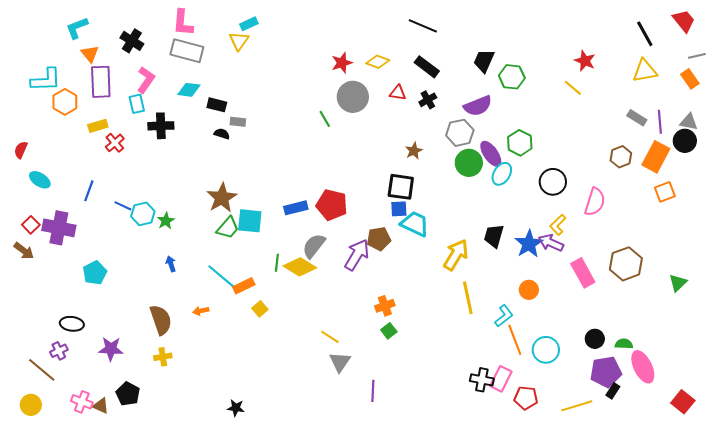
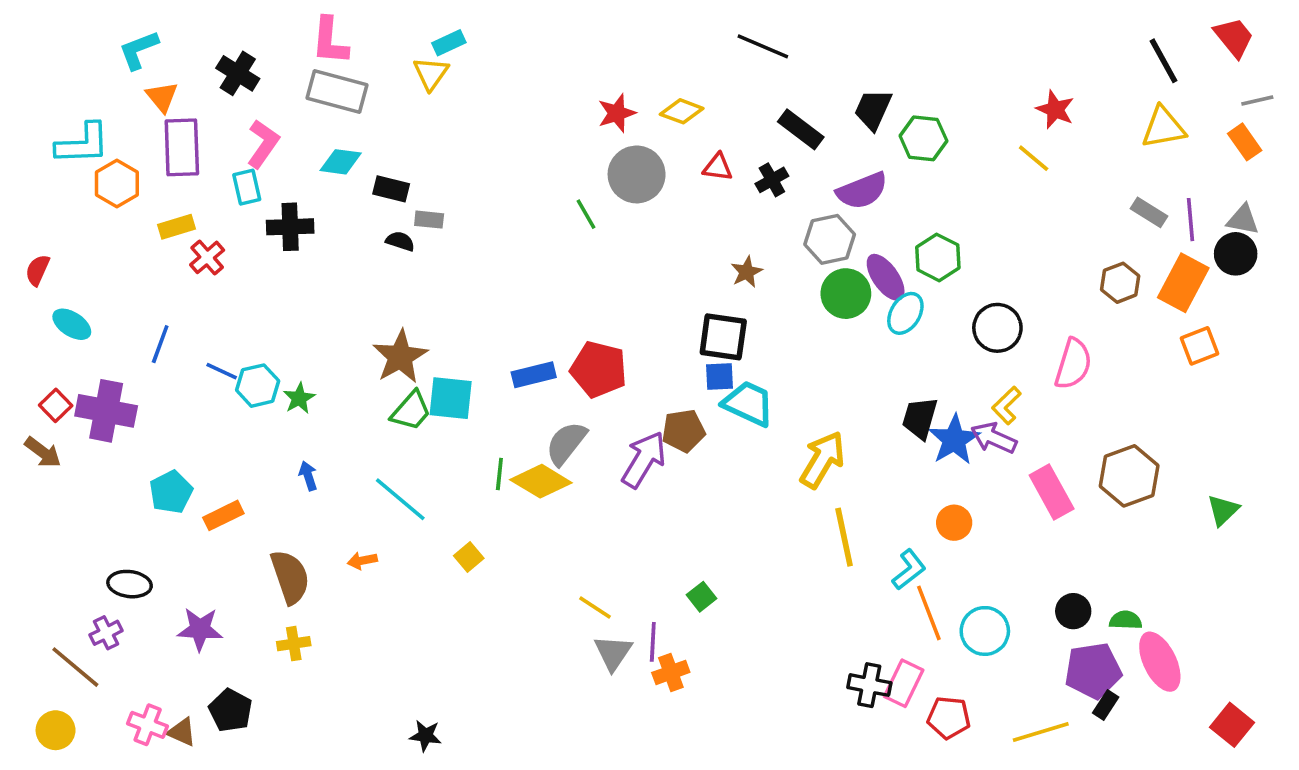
black rectangle: (427, 67) -> (801, 129), moved
black trapezoid: (494, 236) -> (920, 418), moved
orange rectangle: (244, 286) -> (223, 515), moved
orange cross: (385, 306) -> (671, 672), moved
purple line: (373, 391) -> (653, 642), moved

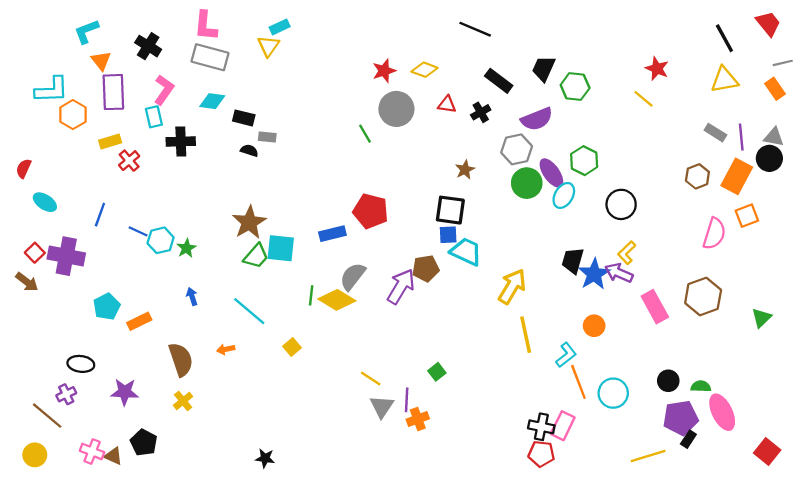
pink semicircle: (1073, 364) -> (714, 234), moved
red pentagon: (599, 369) -> (371, 211), moved
yellow cross: (294, 644) -> (183, 401), turned -30
red pentagon: (949, 718) -> (541, 454), moved

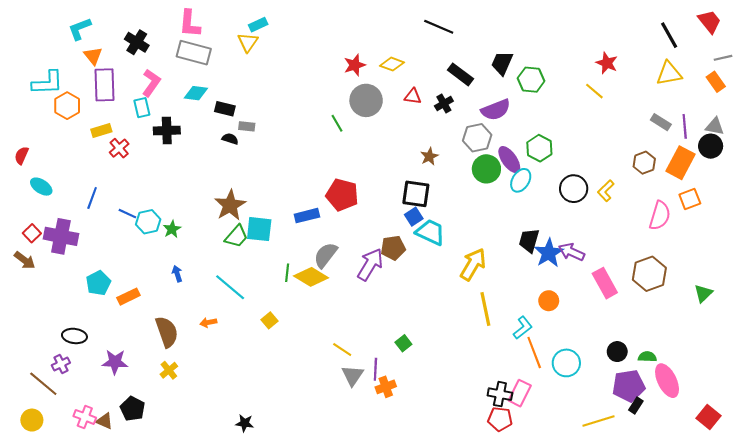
blue square: (448, 235) -> (414, 217), turned -30
yellow L-shape: (627, 253) -> (606, 191), moved

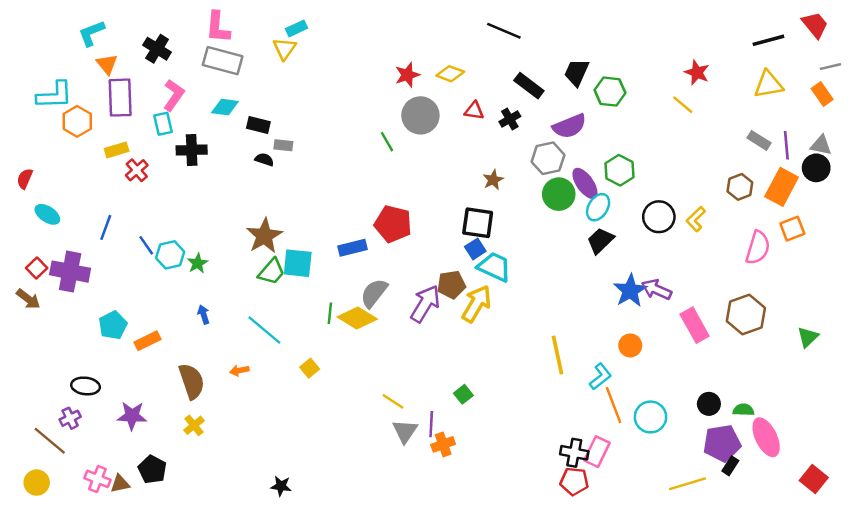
black line: (669, 35) -> (768, 40), turned -76
blue line: (127, 214) -> (146, 245), turned 30
black trapezoid: (529, 241) -> (600, 241), moved, turned 30
yellow arrow: (473, 264) -> (476, 304), moved
brown triangle: (105, 421) -> (120, 484), turned -36

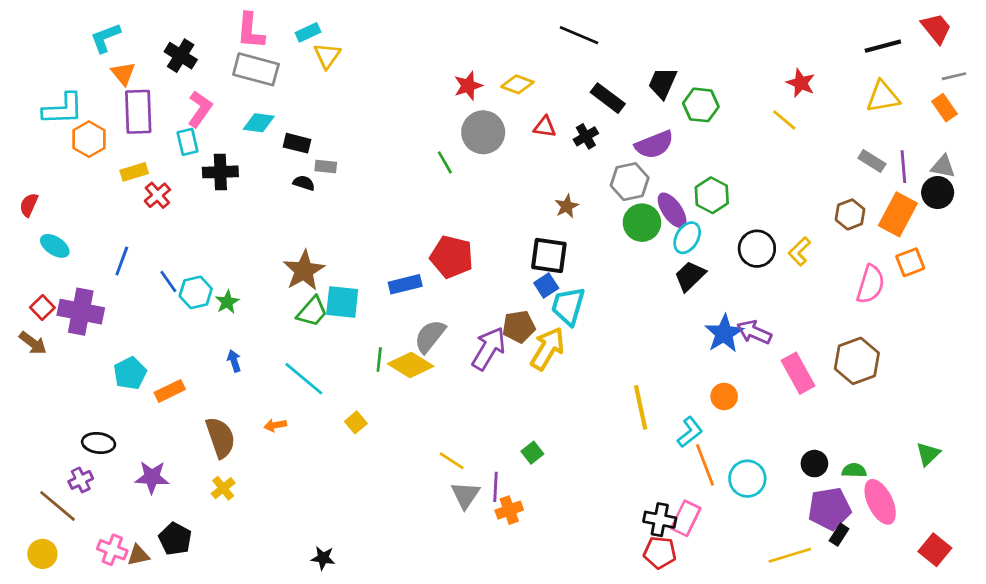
cyan rectangle: (296, 28) -> (308, 32), moved
cyan trapezoid: (494, 267) -> (568, 306), turned -99
green triangle: (808, 337) -> (928, 454), moved

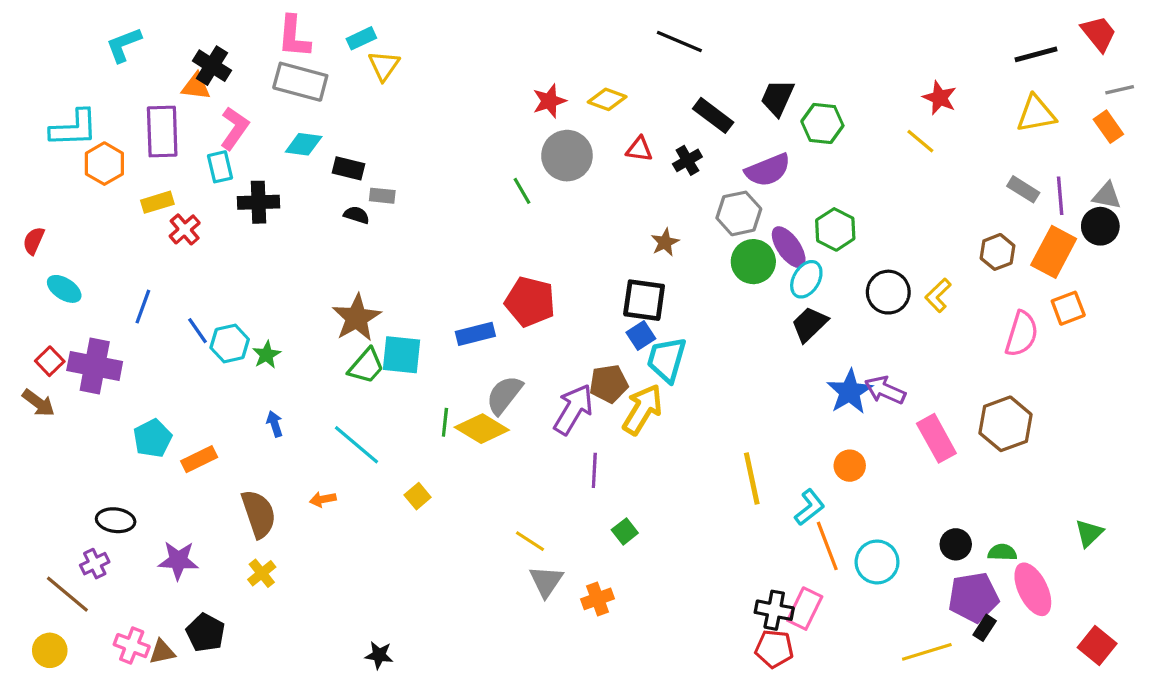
orange triangle: (123, 73) -> (196, 86), moved, turned -44
purple line: (496, 487) -> (594, 470), moved

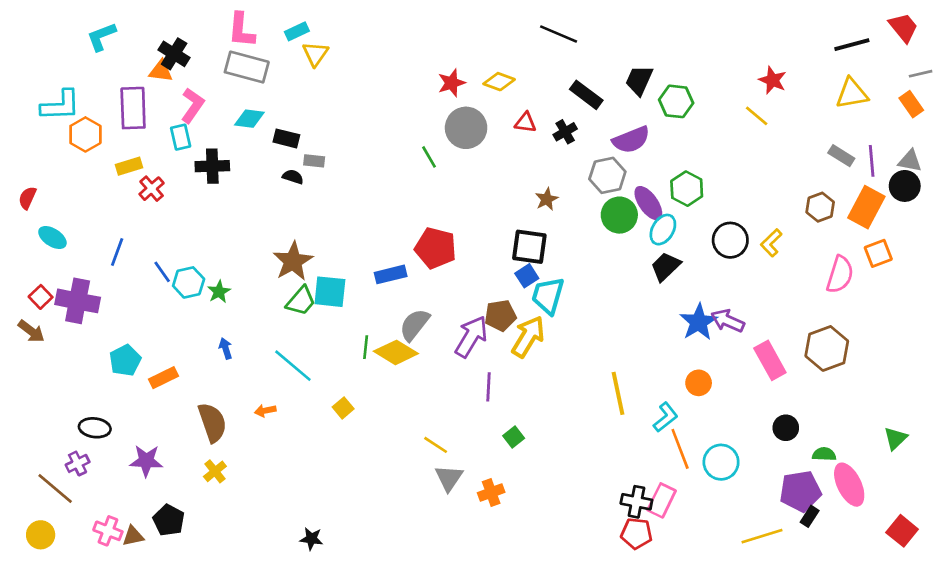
black circle: (956, 544) -> (786, 428), moved

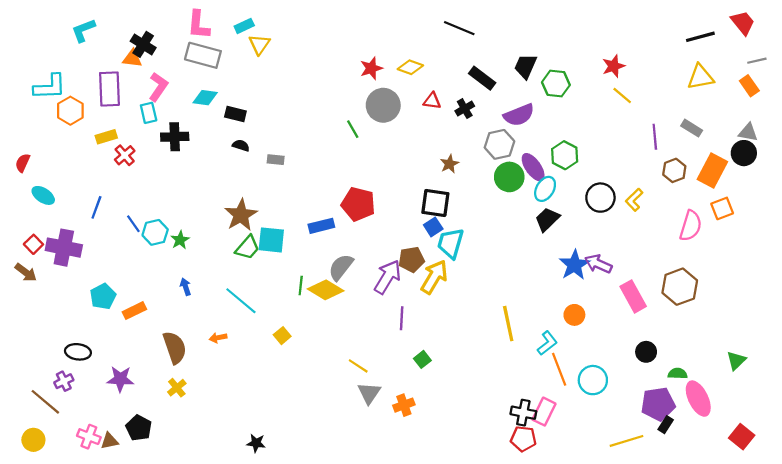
red star: (773, 80) -> (614, 66), moved, turned 30
gray rectangle: (314, 161) -> (276, 160), moved
purple line: (872, 161) -> (655, 137), moved

